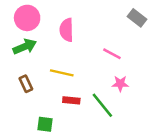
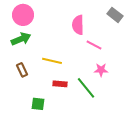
pink semicircle: (67, 30) -> (78, 25), moved

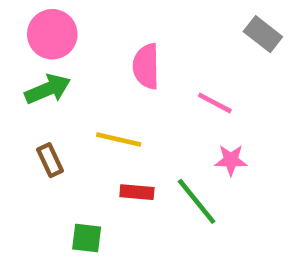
pink semicircle: (78, 25) -> (146, 66), moved

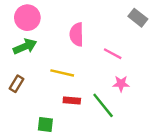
brown rectangle: (50, 160) -> (17, 84), moved, turned 56

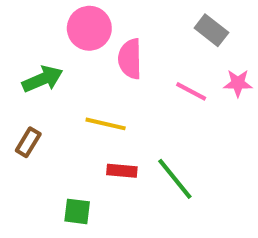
pink circle: (27, 18) -> (89, 28), moved
gray rectangle: (138, 18) -> (211, 30), moved
pink star: (121, 84) -> (238, 83), moved

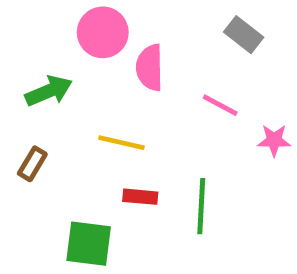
pink star: (238, 83) -> (274, 140), moved
green line: (175, 179) -> (201, 206), turned 42
green square: (77, 211) -> (89, 244), size x1.5

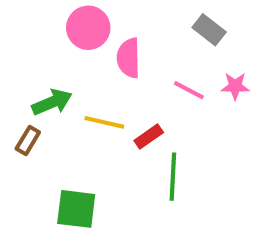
green arrow: (49, 91) -> (52, 102), moved
pink star: (274, 140) -> (235, 86), moved
red rectangle: (140, 197) -> (149, 136), moved, turned -40

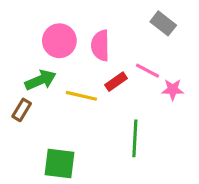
pink circle: (88, 28) -> (59, 41), moved
pink star: (235, 86) -> (173, 90), moved
red rectangle: (149, 136) -> (116, 82), moved

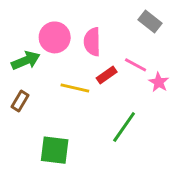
green arrow: (41, 80) -> (26, 61), moved
pink star: (173, 90) -> (159, 82), turned 30
green line: (135, 138) -> (124, 127), turned 32

